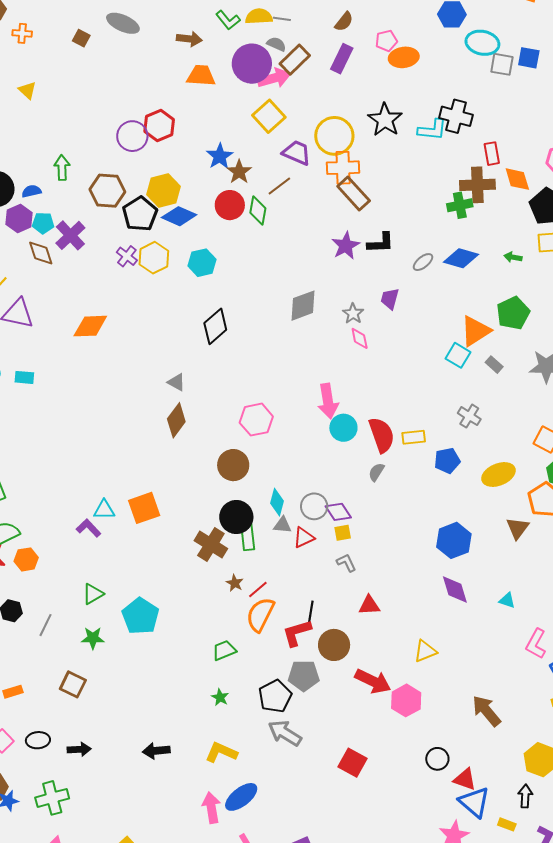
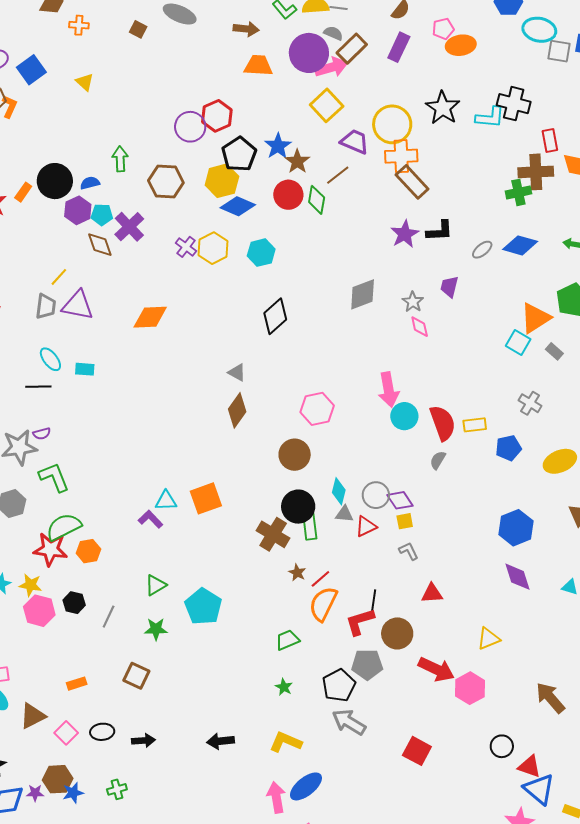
black pentagon: (140, 214) -> (239, 154), moved
green cross: (52, 798) -> (117, 789), size x0.6

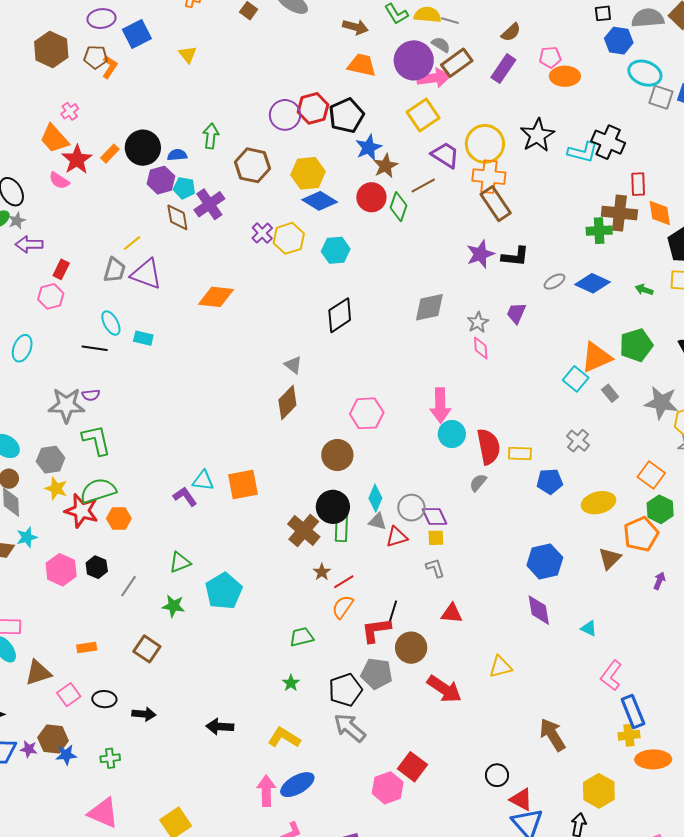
black pentagon: (239, 154) -> (346, 116), moved
yellow star: (31, 585) -> (56, 489), moved
orange semicircle: (323, 604) -> (343, 607), size x0.7
pink hexagon: (470, 688) -> (388, 788), moved

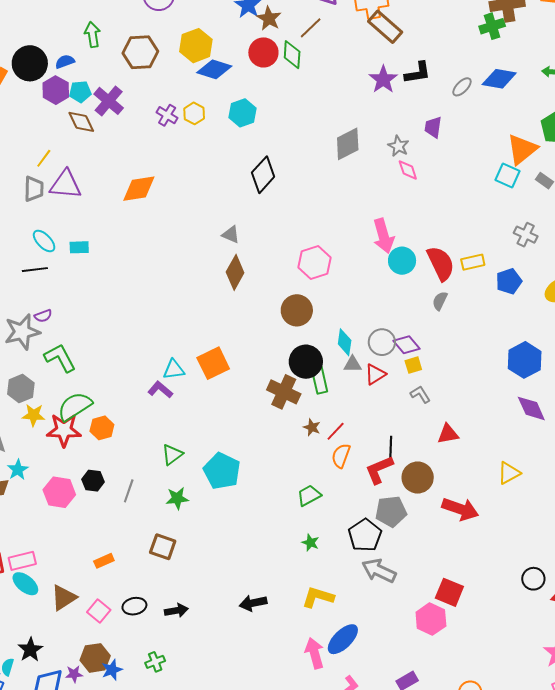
yellow hexagon: (289, 238) -> (194, 113), size x0.7

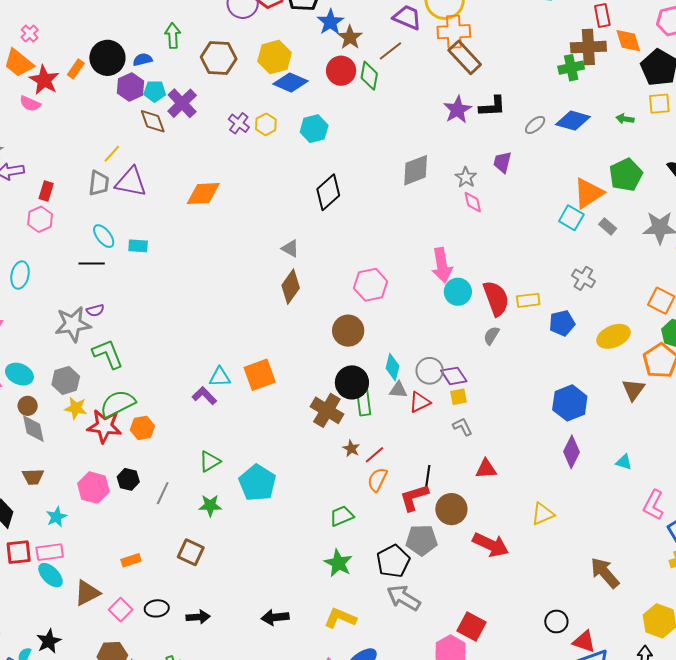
purple diamond: (531, 408) -> (572, 452), turned 44
cyan star: (18, 470) -> (56, 517), moved
green star: (310, 543) -> (338, 563), size x1.6

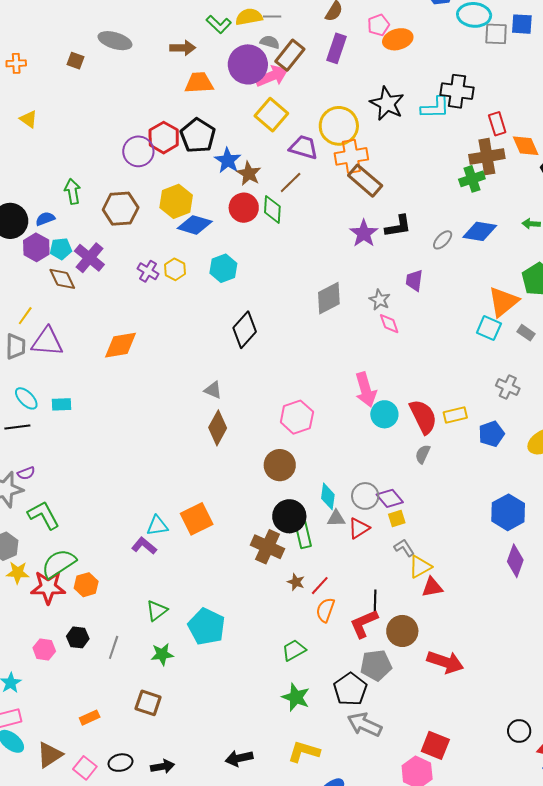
pink hexagon: (93, 488) -> (44, 650), size x0.7
yellow triangle: (543, 514) -> (420, 567), moved

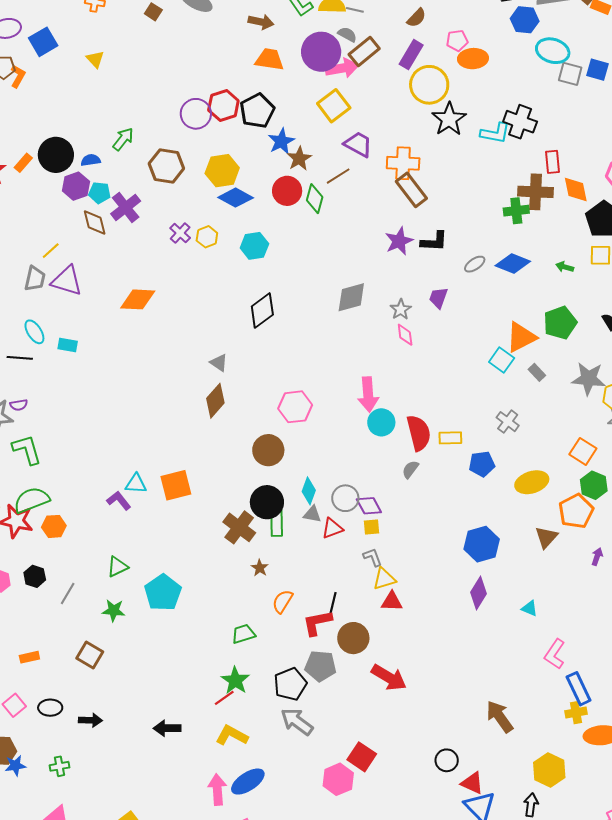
yellow circle: (339, 126) -> (429, 85), moved
green arrow: (73, 191) -> (123, 139), turned 35
red line: (320, 586) -> (224, 698), moved

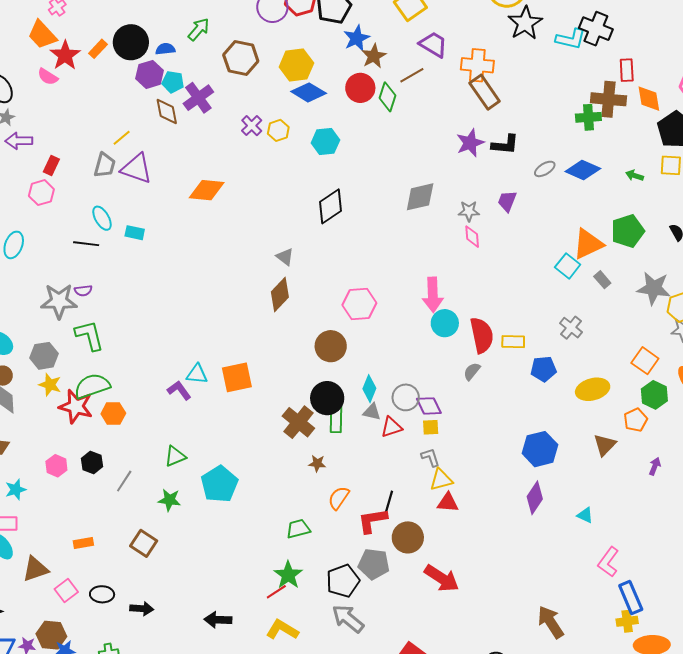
gray star: (401, 309) -> (469, 211), turned 30
orange pentagon: (576, 511) -> (636, 420), size x0.7
brown star: (260, 568) -> (317, 463), turned -30

